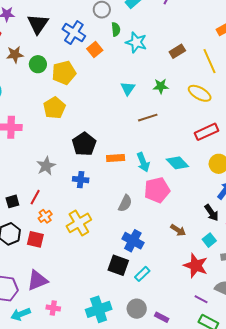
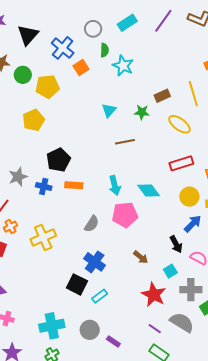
brown rectangle: (177, 51) -> (162, 96), moved
orange rectangle: (116, 158) -> (74, 185), moved
blue cross: (81, 180) -> (44, 186), moved

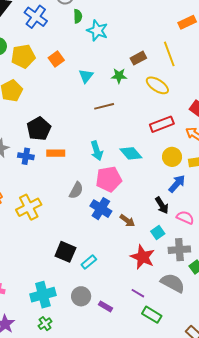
orange square: (81, 67) -> (56, 59), moved
blue cross: (95, 262) -> (101, 209), moved
purple line: (155, 329) -> (138, 293), moved

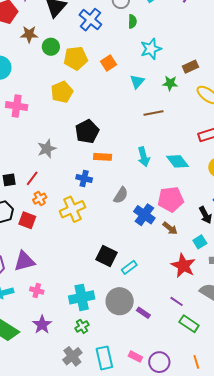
cyan star: (97, 31) -> (151, 49), moved, turned 30
blue cross: (26, 156) -> (84, 178), moved
pink pentagon: (109, 179) -> (171, 199), moved
gray circle: (81, 296) -> (120, 301), size x1.4

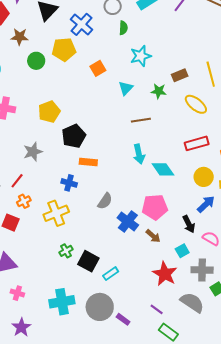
green circle: (51, 47) -> (36, 61), moved
yellow pentagon: (76, 58) -> (64, 49), moved
yellow pentagon: (62, 92) -> (49, 112), moved
cyan arrow: (144, 157) -> (139, 154), moved
green cross: (82, 326) -> (66, 251), moved

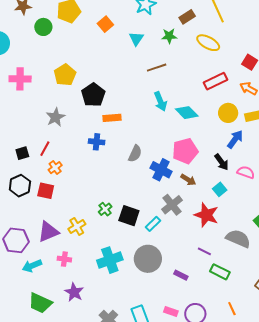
yellow cross: (56, 213) -> (77, 226), moved, size x0.7
gray cross: (202, 270) -> (172, 205), moved, turned -30
purple rectangle: (123, 319) -> (181, 275), moved

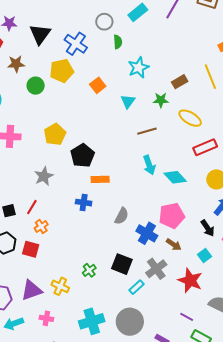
yellow ellipse: (208, 43) -> (190, 118), moved
black square: (129, 216) -> (122, 264), moved
yellow cross: (77, 226) -> (60, 286), turned -36

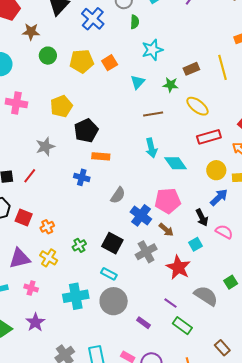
yellow pentagon: (62, 71) -> (82, 61), moved
orange cross: (41, 226) -> (47, 227), moved
cyan rectangle: (136, 287) -> (109, 274), moved, turned 63

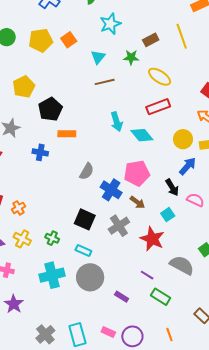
brown line: (153, 114) -> (105, 82), moved
red rectangle: (209, 137) -> (158, 107), moved
blue cross: (82, 177) -> (40, 152), moved
green cross: (79, 245) -> (52, 238), moved, turned -32

